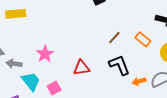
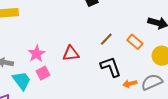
red triangle: (81, 68) -> (71, 54), moved
pink square: (54, 88) -> (43, 73), moved

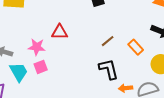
pink star: (37, 54) -> (37, 47), turned 30
red triangle: (71, 54) -> (60, 32), moved

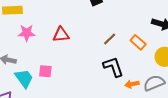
pink star: (37, 47) -> (27, 33), moved
pink square: (41, 67) -> (45, 71), turned 32

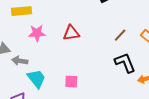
pink square: (45, 71) -> (71, 82), moved

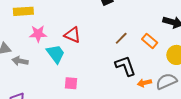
red triangle: (71, 33) -> (72, 35), turned 30
cyan trapezoid: (36, 79) -> (56, 54), moved

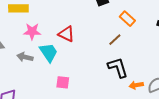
orange rectangle: (150, 41) -> (127, 19), moved
gray arrow: (20, 61) -> (25, 57), moved

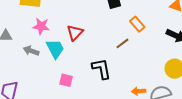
red triangle: (66, 34) -> (75, 33), turned 42
black L-shape: (118, 67) -> (101, 69), moved

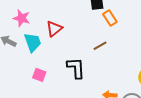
orange rectangle: (137, 24) -> (110, 18), moved

